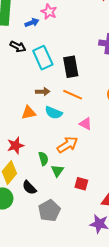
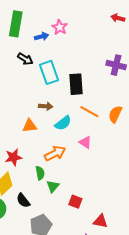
orange line: (73, 95) -> (89, 112), moved
cyan semicircle: (54, 113) -> (63, 123), moved, turned -66
orange arrow: (67, 145) -> (55, 153), moved

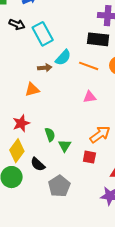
black rectangle: (76, 84) -> (98, 39), moved, turned -70
cyan semicircle: (63, 123) -> (63, 58), moved
pink triangle: (85, 142) -> (90, 97), turned -32
orange arrow: (55, 153) -> (100, 134), moved

